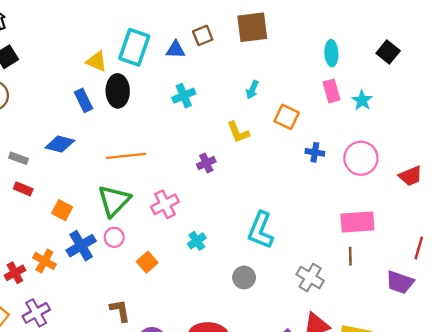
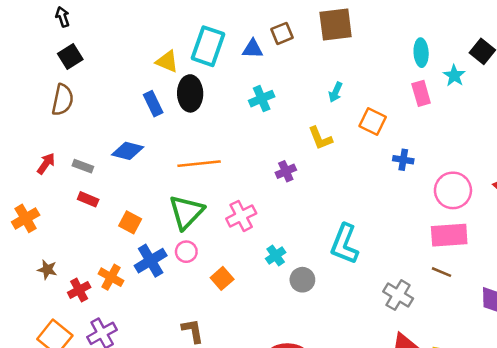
cyan star: (362, 100) -> (454, 76), moved
pink circle: (361, 158) -> (453, 190), moved
brown line: (350, 256) -> (441, 272), turned -66
gray circle: (244, 277) -> (302, 280), moved

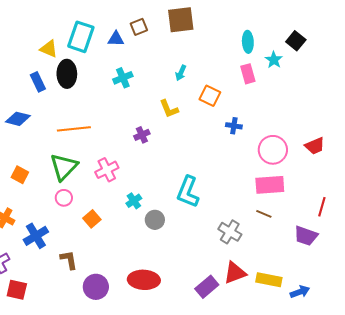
blue cross: (151, 261) -> (36, 236), moved

